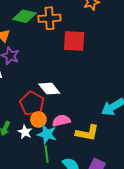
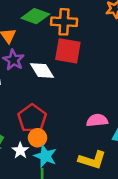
red square: (74, 41) -> (68, 51), moved
white diamond: (49, 89) -> (42, 70), moved
pink semicircle: (61, 121) -> (97, 120), moved

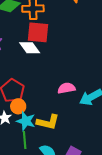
white diamond: (42, 70) -> (30, 48), moved
yellow L-shape: (92, 160) -> (48, 122), moved

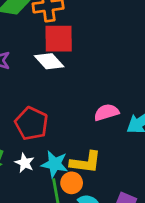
orange circle: (18, 106) -> (72, 183), moved

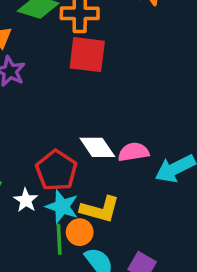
white diamond: (49, 61) -> (97, 147), moved
red pentagon: (32, 124) -> (56, 170), moved

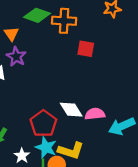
red square: (87, 55) -> (86, 49), moved, size x0.7
white star: (26, 200) -> (22, 156), moved

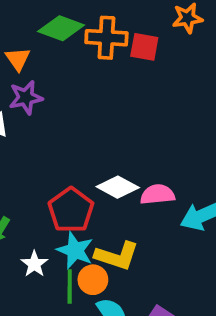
red square: (86, 49) -> (144, 47), moved
purple star: (16, 57) -> (26, 97), turned 30
white diamond: (71, 110) -> (118, 187), turned -30

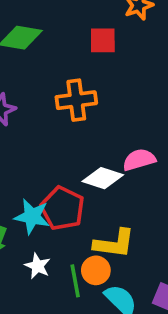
orange cross: (106, 38) -> (76, 100), moved
pink semicircle: (157, 194) -> (139, 160), moved
cyan star: (75, 250) -> (32, 216), moved

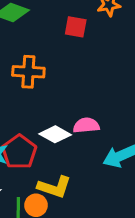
orange cross: (76, 100) -> (28, 72), moved

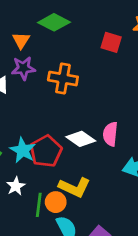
pink semicircle: (86, 125) -> (110, 134), turned -85

